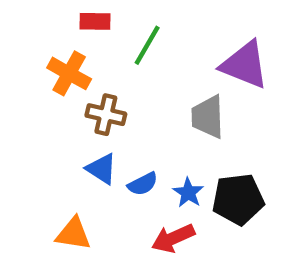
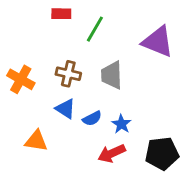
orange cross: (69, 73) -> (21, 79), moved
gray trapezoid: (208, 117) -> (112, 75), moved
black pentagon: (238, 199) -> (162, 153), moved
orange triangle: (73, 234) -> (36, 141), moved

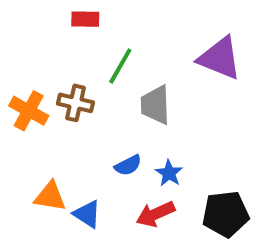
green line: (95, 29) -> (120, 66), moved
brown cross: (68, 74) -> (75, 103), moved
blue triangle: (66, 109) -> (87, 214), moved

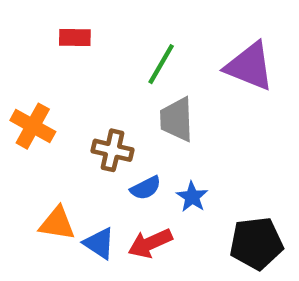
red rectangle: (85, 19) -> (75, 38), moved
green line: (120, 66) -> (161, 64), moved
brown cross: (75, 103) -> (112, 150), moved
red arrow: (155, 214) -> (150, 243), moved

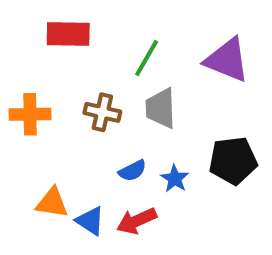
red rectangle: (75, 38) -> (68, 34), size x1.5
orange cross: (33, 126) -> (30, 114), turned -30
brown cross: (112, 150) -> (102, 112), moved
black pentagon: (256, 243) -> (233, 161), moved

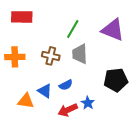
red rectangle: (68, 34) -> (22, 17), moved
blue star: (175, 179) -> (88, 103), moved
blue triangle: (90, 221) -> (45, 91), moved

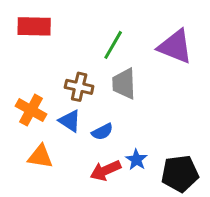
orange cross: (15, 57) -> (31, 110), moved, turned 30
black pentagon: (116, 80) -> (180, 174), moved
blue triangle: (45, 91) -> (70, 121), moved

